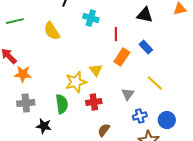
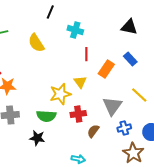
red line: (116, 34) -> (86, 54), moved
gray triangle: (128, 94) -> (112, 106), size x1.5
green semicircle: (62, 104) -> (46, 116), turned 102
black star: (44, 126) -> (37, 138), moved
brown semicircle: (104, 130) -> (93, 131), moved

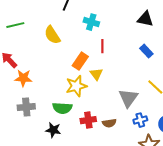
orange rectangle: (106, 69) -> (80, 61), moved
red cross: (78, 114) -> (88, 120), moved
brown semicircle: (93, 131) -> (109, 123), turned -136

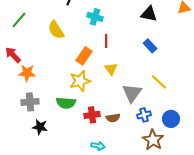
green line: (15, 25) -> (19, 20), turned -36
yellow triangle: (96, 74) -> (111, 69), moved
black star: (53, 130) -> (40, 127), moved

